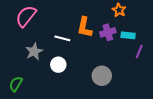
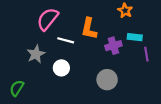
pink semicircle: (26, 16) -> (48, 19), moved
purple cross: (108, 32) -> (113, 46), moved
purple line: (139, 52) -> (146, 54), turned -32

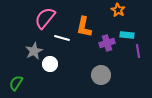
white circle: (61, 68) -> (50, 64), moved

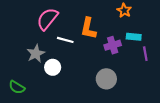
green semicircle: (16, 83) -> (17, 87), turned -91

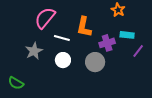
purple line: (145, 54) -> (138, 51), turned 48
white circle: (53, 67) -> (63, 60), moved
gray circle: (106, 79) -> (95, 62), moved

